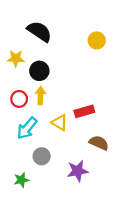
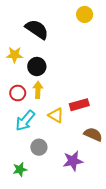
yellow circle: (97, 40) -> (85, 14), moved

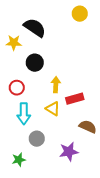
yellow star: (15, 55) -> (14, 43), moved
yellow arrow: (38, 90) -> (56, 85), moved
cyan arrow: (25, 121) -> (24, 114), turned -40

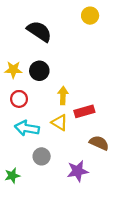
yellow star: (14, 43) -> (13, 70), moved
cyan arrow: (24, 114) -> (27, 128), turned 100
green star: (19, 160) -> (12, 176), moved

